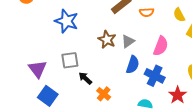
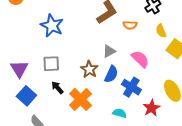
brown star: (107, 39) -> (89, 69), moved
pink semicircle: (161, 46) -> (140, 59), turned -72
black arrow: (85, 78) -> (57, 88), moved
orange cross: (104, 94) -> (80, 99), size x1.6

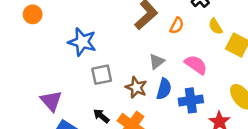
orange semicircle: (130, 25) -> (177, 26), turned -56
gray square: (51, 64) -> (102, 75), moved
blue cross: (131, 87) -> (191, 100), turned -30

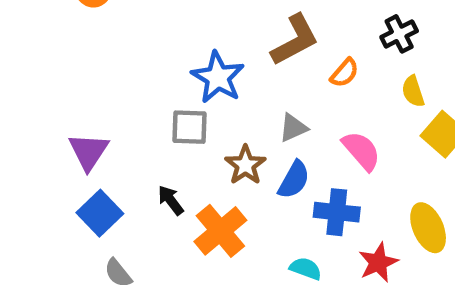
blue star: (82, 42) -> (218, 77), moved

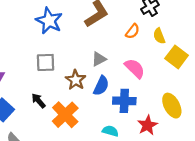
orange semicircle: (344, 73) -> (133, 31), moved
blue star: (218, 77) -> (49, 21), moved

